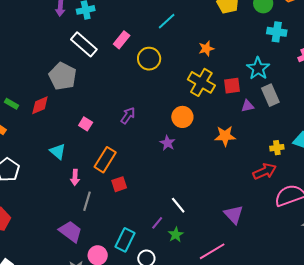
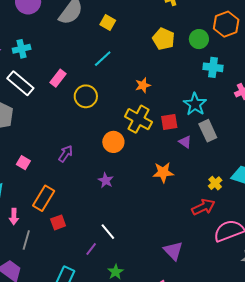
purple triangle: (248, 106) -> (185, 142), turned 48
orange circle: (182, 117) -> (113, 142), moved
yellow cross: (277, 148) -> (215, 183), turned -32
white line: (178, 205) -> (108, 232), moved
purple line: (157, 223) -> (91, 249), moved

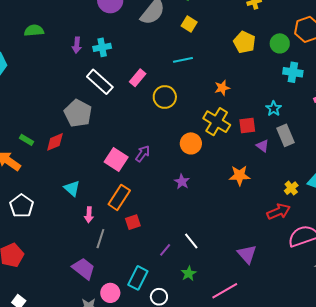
cyan line: (103, 59) -> (183, 60), turned 30
cyan star: (195, 104) -> (274, 108), size x0.7
pink square: (23, 163) -> (116, 160), moved, size x1.6
white line: (108, 232) -> (191, 241), moved

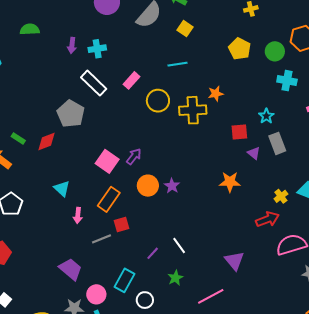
yellow cross: (217, 122) -> (193, 110), moved, turned -36
orange circle: (191, 143) -> (148, 186), moved
gray line: (100, 239) -> (101, 239), moved, turned 48

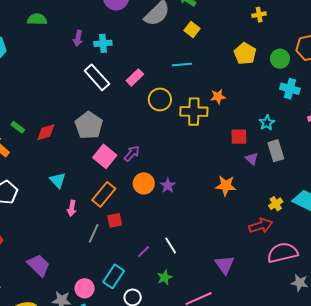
gray pentagon: (71, 114) -> (89, 125), moved
gray line: (101, 239) -> (94, 233), turned -48
purple trapezoid: (71, 269) -> (39, 265), moved

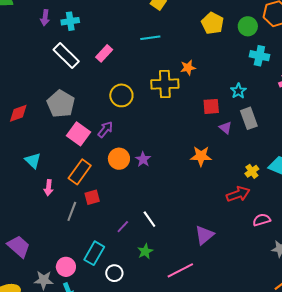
yellow circle: (160, 99) -> (121, 95), moved
pink semicircle: (283, 253) -> (262, 220), size x0.6
purple triangle: (225, 265) -> (204, 235), turned 30

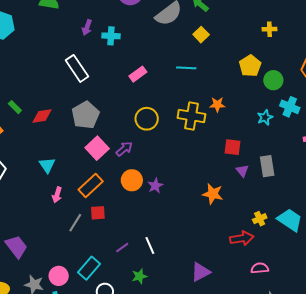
green circle: (248, 26) -> (273, 80), moved
white rectangle: (66, 55) -> (77, 68), moved
cyan star: (238, 91) -> (265, 117), moved

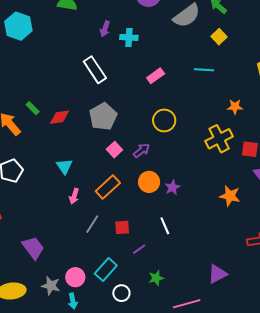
yellow cross: (191, 116) -> (219, 139), moved, turned -36
pink square: (97, 148) -> (114, 150), size x0.7
red square: (98, 213) -> (122, 227), moved
white line: (150, 245) -> (165, 226), moved

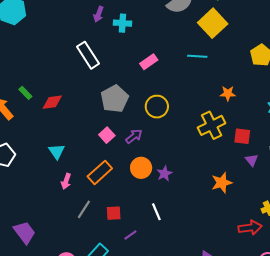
yellow square: (219, 37) -> (213, 23), size x1.8
gray pentagon: (103, 117) -> (115, 99), moved
orange star: (230, 196) -> (222, 183), turned -30

